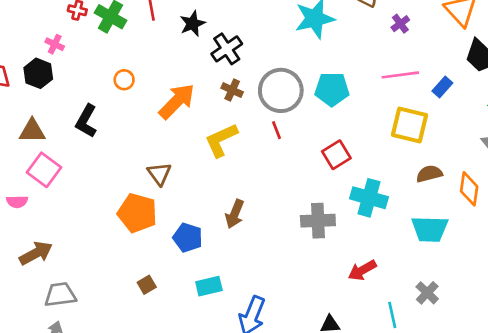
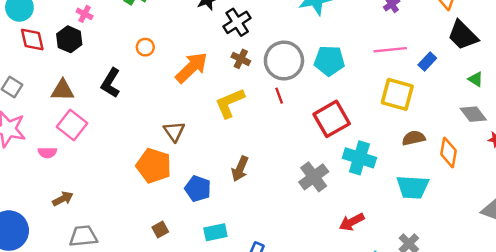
red square: (336, 155) -> (332, 119), size x1.4
gray cross: (318, 221) -> (314, 177), turned -36
brown arrow: (36, 253) -> (63, 199), size x0.7

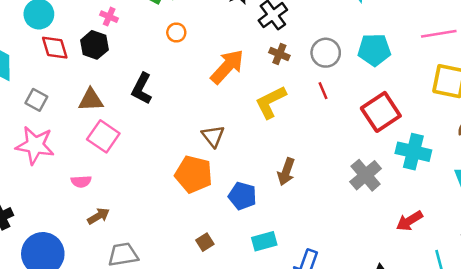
orange circle: (145, 47) -> (176, 32), moved
gray circle: (284, 61) -> (326, 53), size x0.7
pink semicircle: (47, 153) -> (81, 181), moved

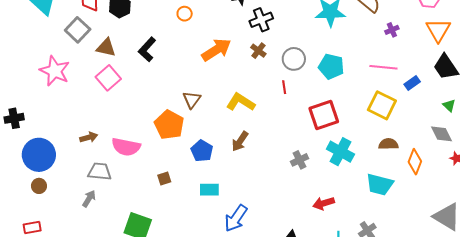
gray square: (36, 100) -> (78, 30), moved, size x1.4
yellow L-shape: (271, 102) -> (241, 102), moved, turned 44
gray cross: (366, 175) -> (300, 160), size x0.7
pink semicircle: (81, 181) -> (126, 147), moved, size x1.8

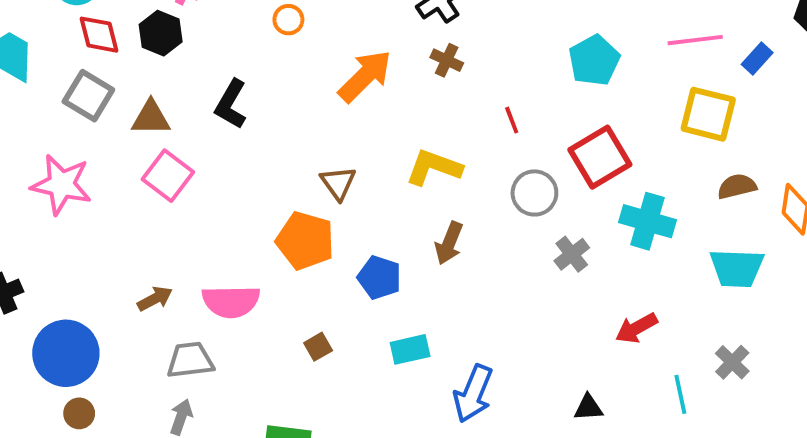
gray circle: (294, 59) -> (534, 193), moved
cyan pentagon: (331, 66) -> (594, 60), turned -30

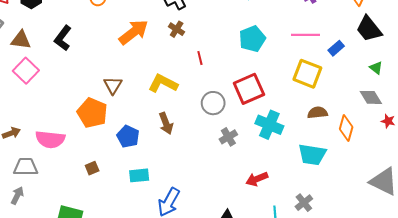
red line: (512, 120) -> (200, 58), moved
brown arrow: (449, 243) -> (166, 123), turned -50

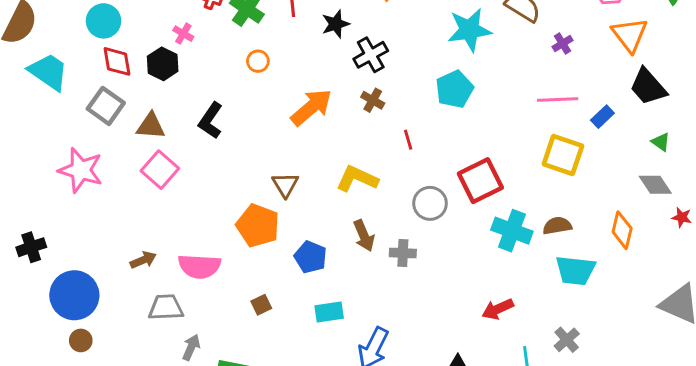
cyan pentagon: (252, 39) -> (454, 89), moved
brown semicircle: (317, 113) -> (557, 226), moved
gray cross: (228, 137) -> (403, 253), moved, turned 36
gray arrow: (17, 196) -> (191, 347), moved

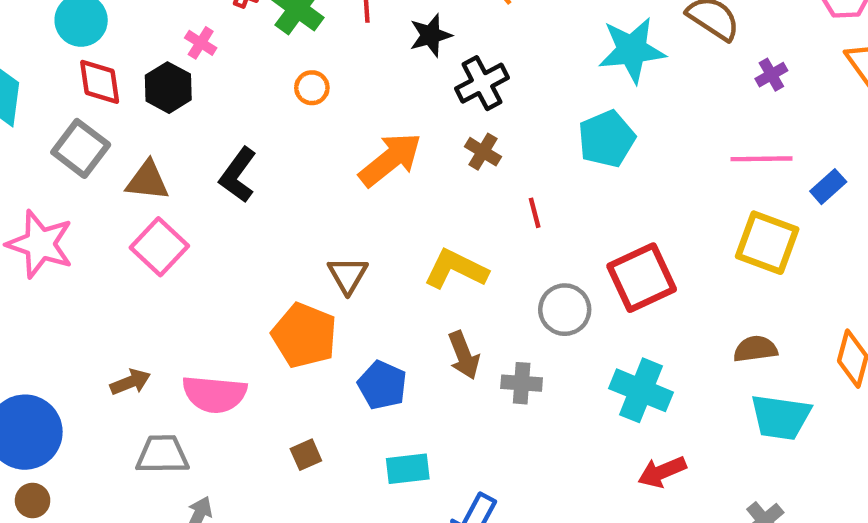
cyan cross: (512, 231) -> (641, 390), moved

